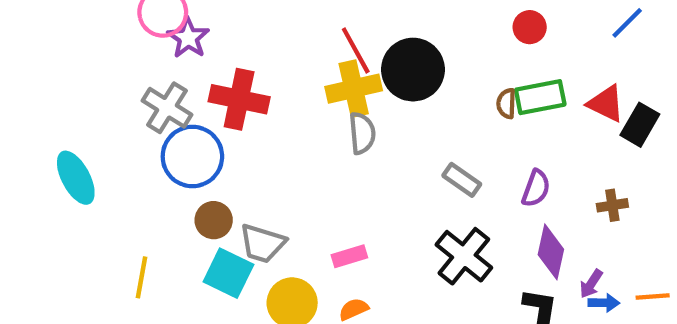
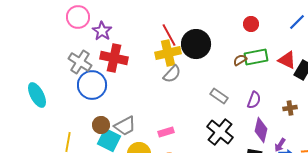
purple star: (188, 38) -> (102, 31), moved
brown semicircle: (506, 103) -> (240, 60), turned 56
gray semicircle: (362, 133) -> (172, 74), turned 48
brown circle: (214, 220) -> (101, 125), moved
gray trapezoid: (262, 243) -> (125, 126), turned -45

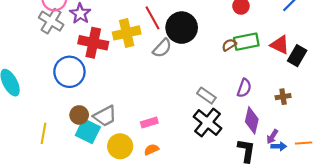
yellow cross: (168, 53) -> (127, 33), moved
gray cross: (80, 62) -> (51, 21), moved
gray semicircle: (172, 74) -> (162, 48), moved
gray rectangle: (219, 96) -> (206, 96), moved

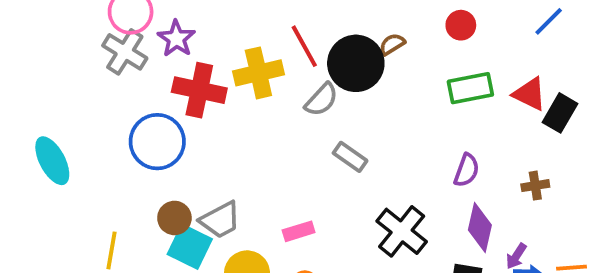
brown semicircle: (229, 45) -> (392, 44), moved
gray rectangle: (206, 96) -> (350, 157), moved

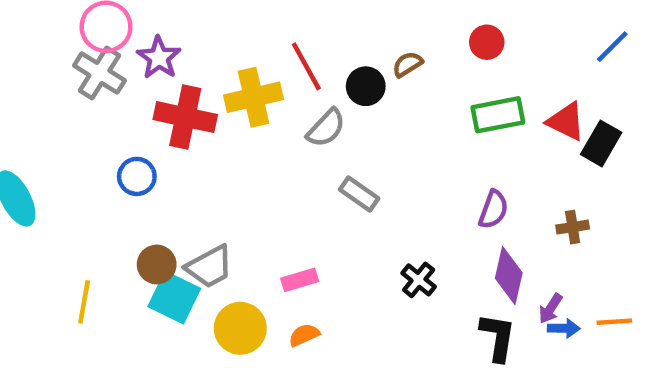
blue line: (549, 21) -> (612, 47), moved
black circle: (356, 63) -> (366, 86), size x0.6
blue circle: (157, 142) -> (137, 176), size x0.6
black cross: (402, 231) -> (419, 280), size x0.6

